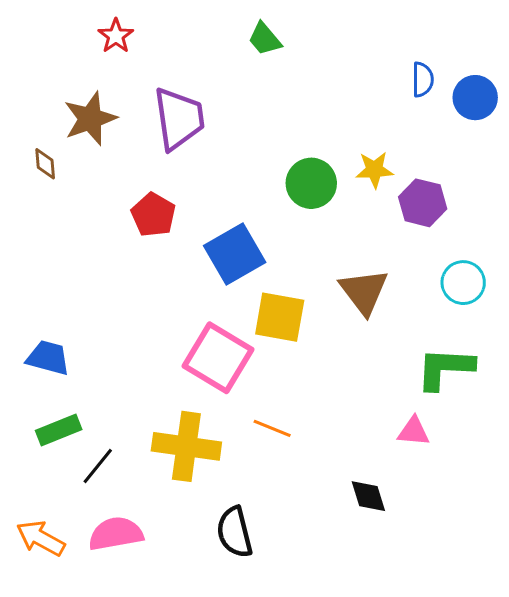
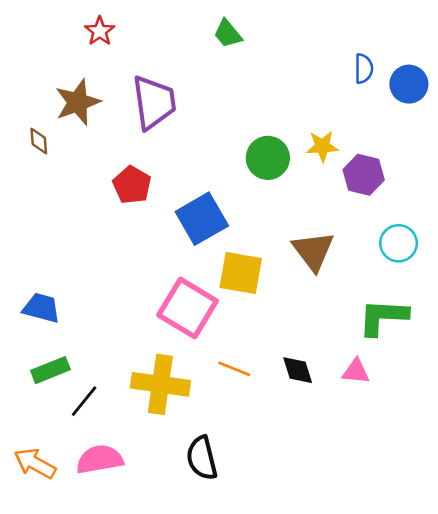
black diamond: (368, 496) -> (298, 370), moved

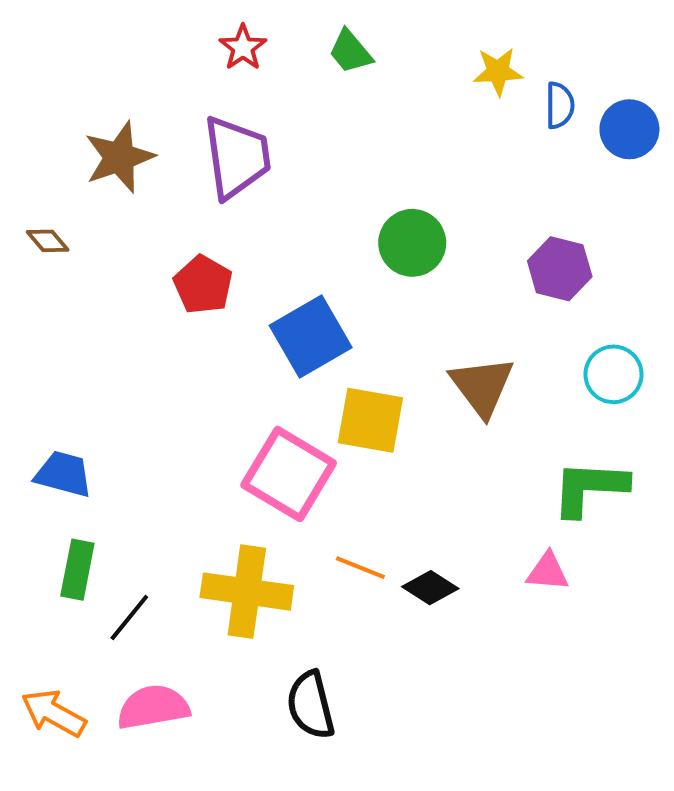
red star: (100, 31) -> (243, 48), moved
brown diamond: (39, 141) -> (48, 241), moved, turned -36
yellow star: (322, 146) -> (498, 71), moved
green rectangle: (50, 370) -> (77, 570), turned -57
black diamond: (298, 370) -> (430, 588), moved, turned -40

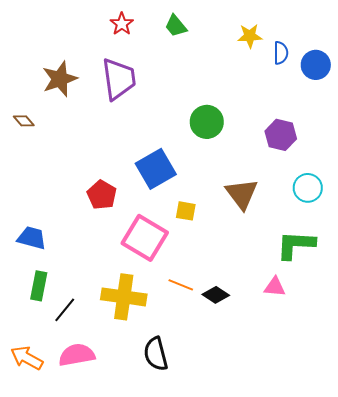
red pentagon: (203, 285) -> (102, 195), moved
yellow square: (370, 420) -> (186, 211), size x0.6

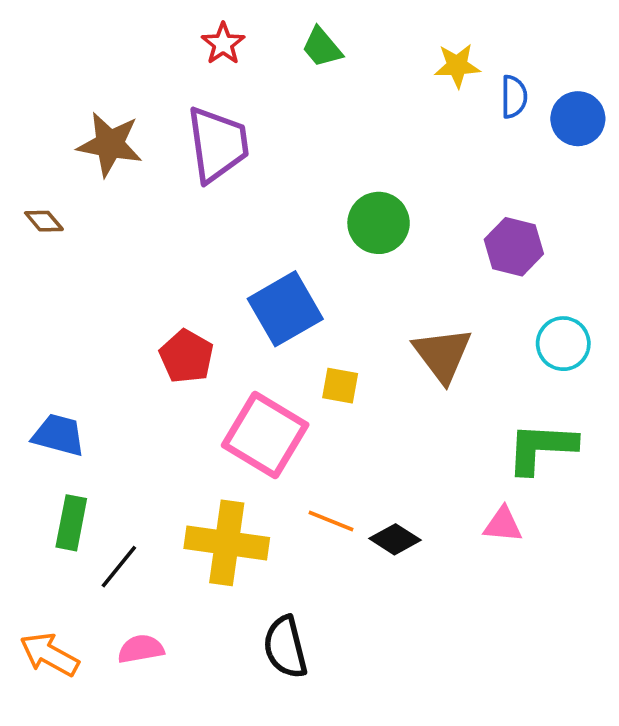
brown star: (60, 79) -> (110, 144), turned 30
pink semicircle: (77, 355) -> (141, 649), size x0.7

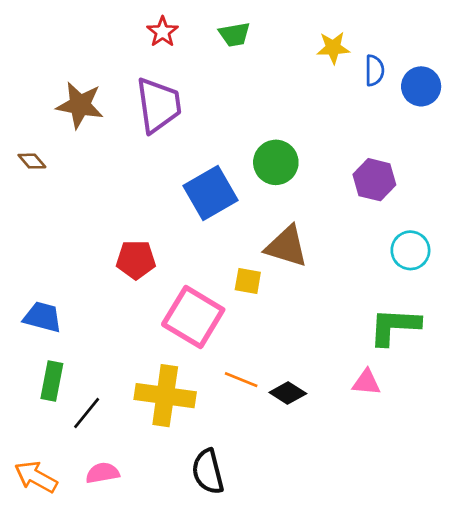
green trapezoid: (322, 47) -> (234, 34), turned -60
blue square: (285, 309) -> (211, 193), moved
brown triangle: (443, 355) -> (286, 246), moved, turned -36
red pentagon: (187, 356) -> (136, 260), turned -30

